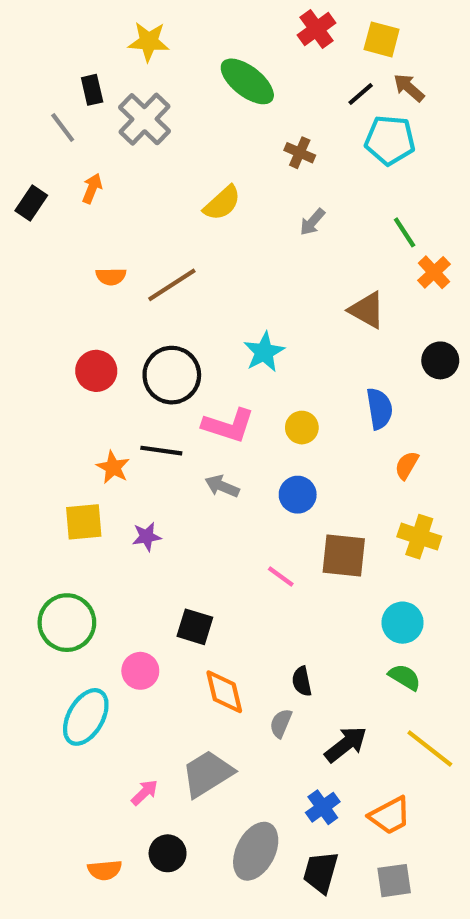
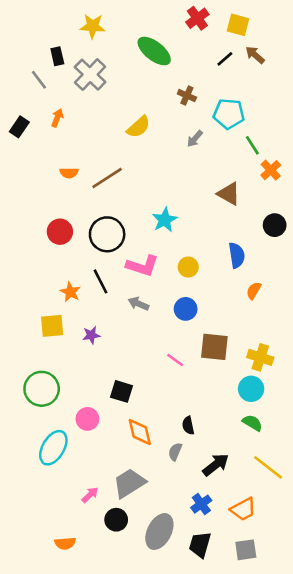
cyan pentagon: (390, 140) -> (229, 114), moved
black line: (161, 451) -> (100, 281), turned 55
yellow cross: (419, 537) -> (260, 357), moved
black circle: (168, 853) -> (116, 520), moved

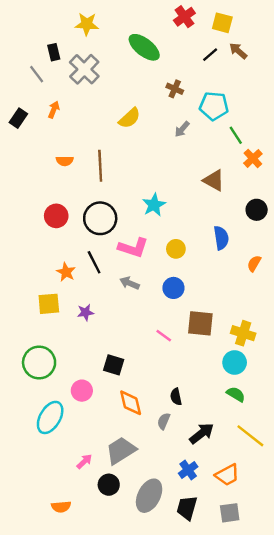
brown line: (107, 178) -> (100, 166), turned -60
orange semicircle: (254, 291) -> (254, 264), moved

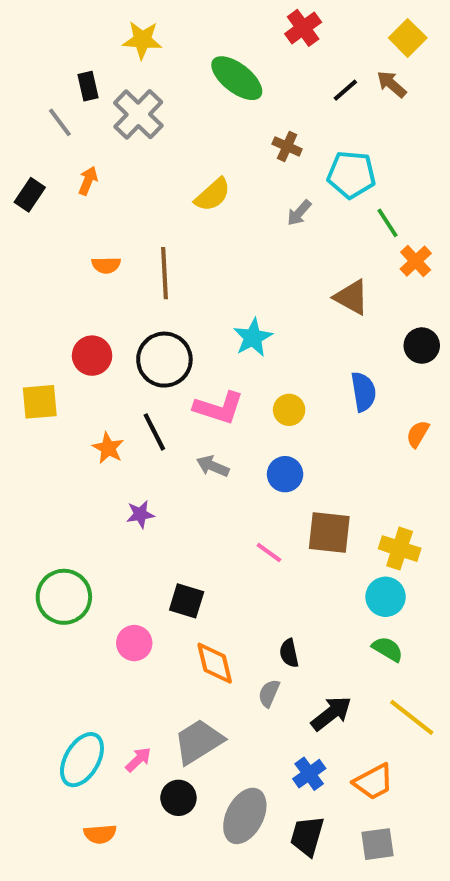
yellow square: (222, 23) -> (408, 38), moved, turned 30
yellow square: (49, 304) -> (40, 402), moved
cyan ellipse: (50, 417) -> (82, 760), moved

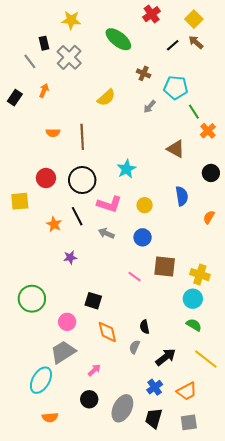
yellow square: (408, 38) -> (194, 19), moved
gray trapezoid: (199, 742) -> (63, 352), moved
pink arrow: (138, 760) -> (94, 370), moved

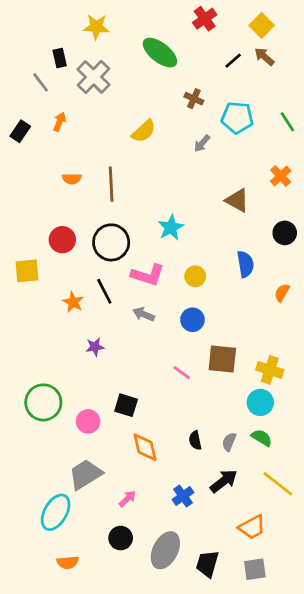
green line: (194, 112) -> (287, 122), moved
pink circle: (67, 322) -> (88, 421), moved
gray semicircle: (134, 347) -> (229, 442), moved
blue cross: (155, 387) -> (183, 496), moved

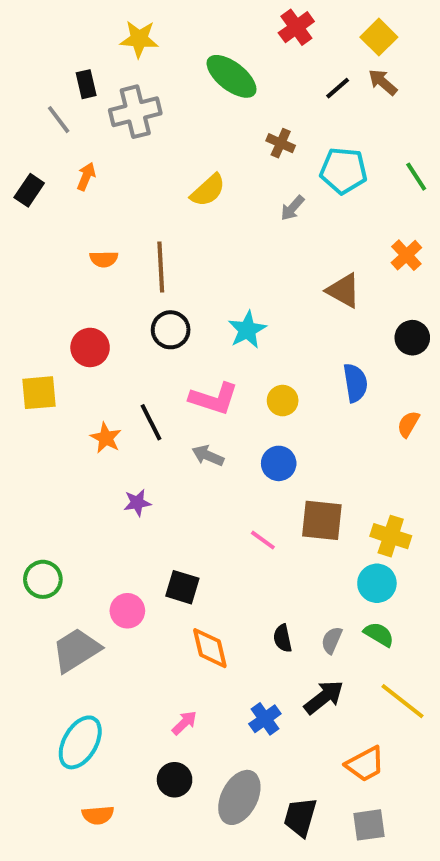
gray cross: (93, 77) -> (135, 112), turned 32
black circle: (111, 242) -> (171, 330), moved, size x0.7
green circle: (43, 402) -> (43, 579), moved, size x0.7
gray trapezoid: (85, 474) -> (76, 650), moved

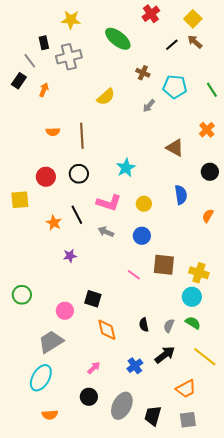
black rectangle: (29, 190) -> (19, 81), moved
black circle: (171, 330) -> (79, 174), moved
gray trapezoid: (76, 650) -> (51, 342), moved

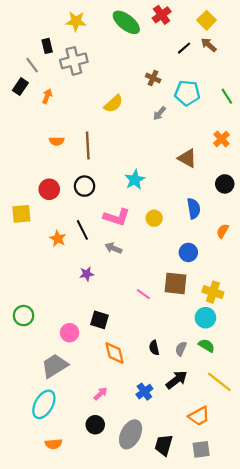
green ellipse: (118, 39) -> (126, 22), moved
blue circle: (142, 236) -> (188, 252), moved
purple star: (70, 256) -> (87, 274), moved

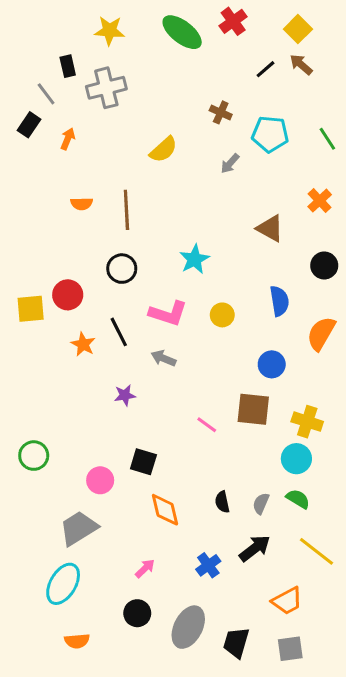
red circle: (49, 189) -> (68, 295), moved
orange semicircle: (223, 231) -> (321, 333), size x1.6

